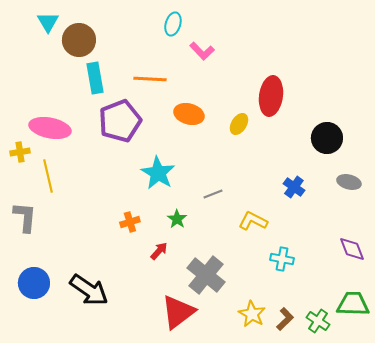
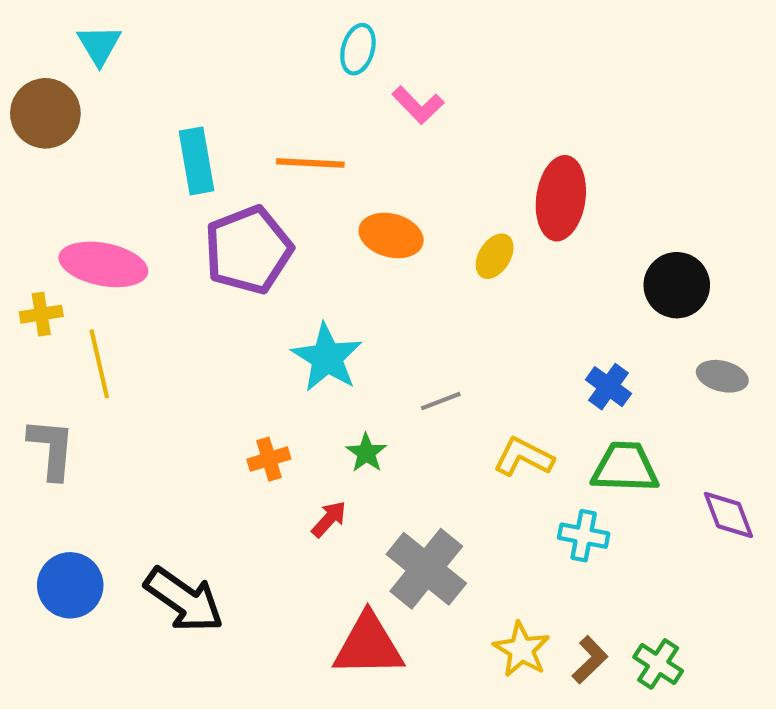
brown circle: (79, 40) -> (45, 113), moved
green trapezoid: (353, 304) -> (625, 467), moved
red triangle: (178, 312) -> (368, 645), turned 36

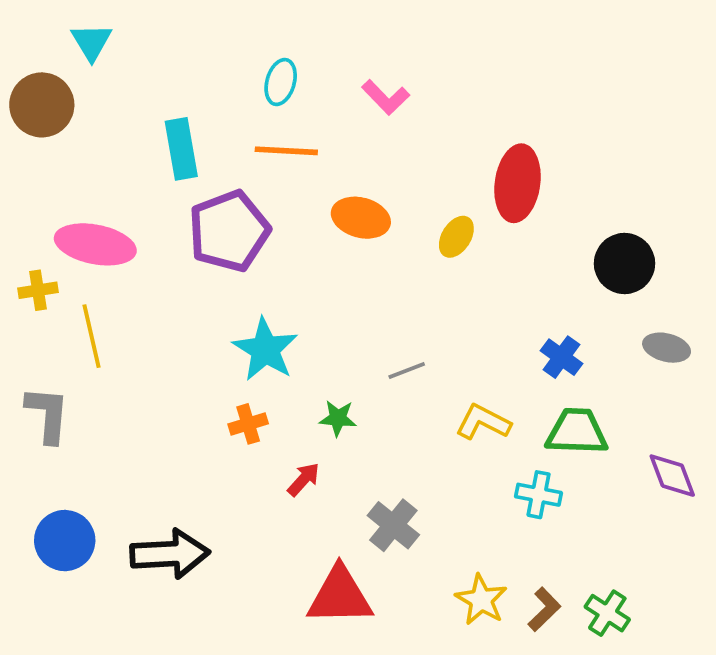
cyan ellipse: (358, 49) -> (281, 82), moved
cyan star: (327, 358) -> (265, 349), moved
green star: (366, 453) -> (338, 418), turned -30
gray cross: (426, 569) -> (393, 525), size x0.7
black arrow: (184, 600) -> (170, 554), turned -38

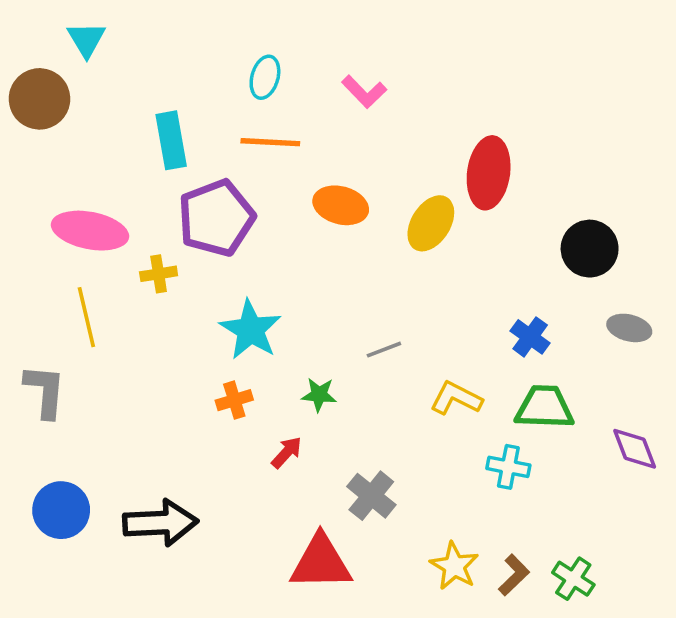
yellow ellipse: (456, 237) -> (431, 223), size x1.4
yellow cross: (38, 290) -> (159, 274), moved

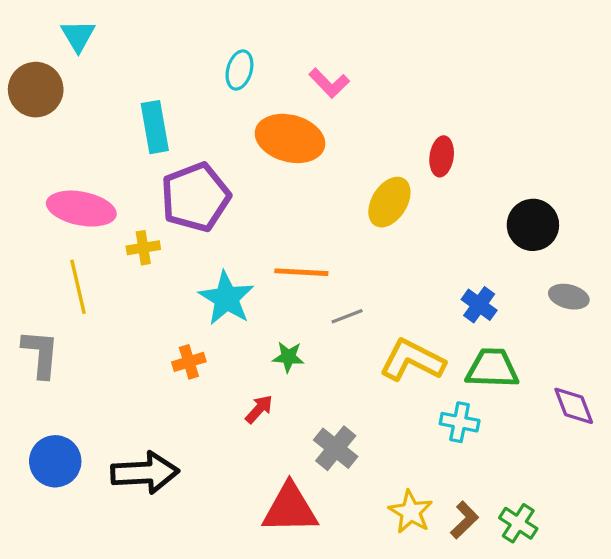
orange line: (270, 142) -> (301, 272), moved
red ellipse: (489, 173) -> (442, 156), size x0.6
orange ellipse: (341, 205) -> (290, 138), moved, size x1.4
yellow L-shape: (456, 398) -> (412, 360), size x1.4
orange cross: (234, 400) -> (189, 362), moved

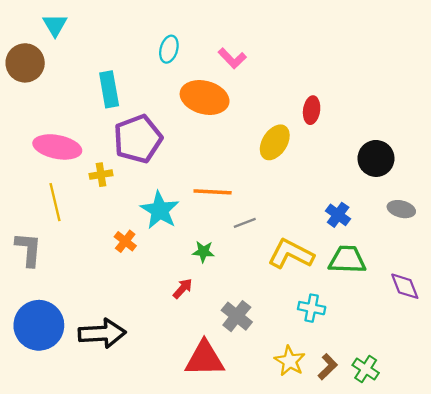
orange cross: (189, 362) -> (125, 241), moved, turned -35
cyan cross: (460, 422) -> (312, 308), moved
blue circle: (55, 461) -> (39, 325), size x1.4

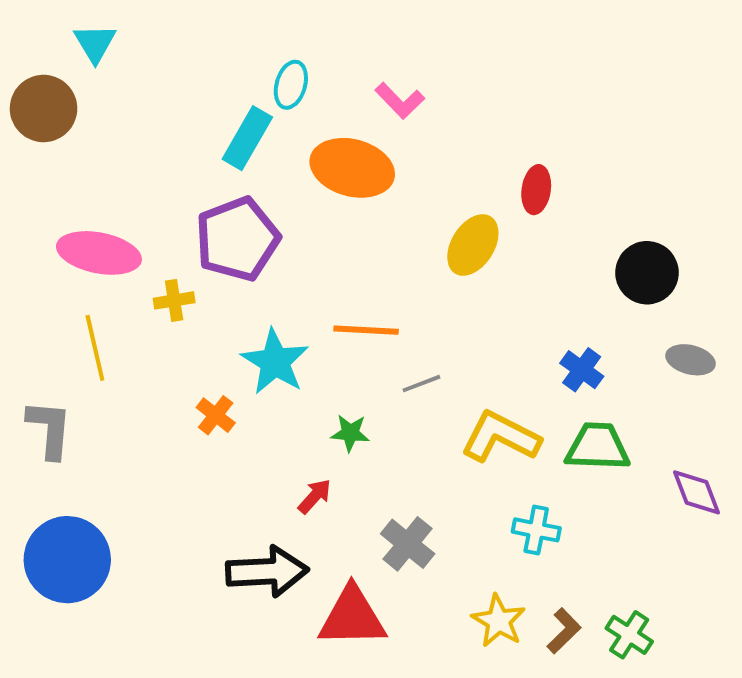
cyan rectangle: (109, 89) -> (247, 138), moved, turned 40
black arrow: (102, 333) -> (267, 571), moved

